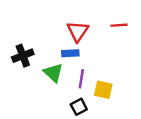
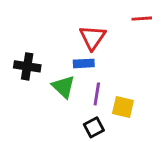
red line: (119, 25) -> (142, 19), moved
black cross: (23, 56) -> (27, 66), turned 30

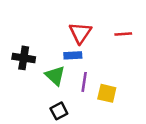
red line: (142, 19) -> (123, 34), moved
black square: (94, 127) -> (59, 111), moved

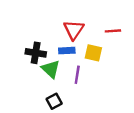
black cross: (24, 58) -> (36, 53), moved
yellow square: (107, 93) -> (93, 53), moved

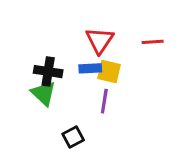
yellow square: (93, 53) -> (109, 72), moved
green triangle: (51, 69) -> (43, 93), moved

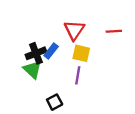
blue rectangle: (90, 68) -> (51, 51), moved, turned -49
black cross: (48, 72) -> (36, 53), turned -30

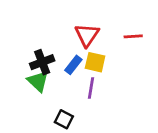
blue rectangle: (51, 51) -> (73, 65), moved
black square: (55, 102) -> (64, 119), turned -35

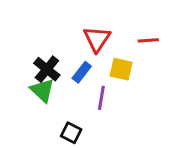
black cross: (42, 62) -> (47, 69), turned -30
yellow square: (95, 62) -> (121, 69), moved

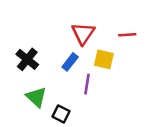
black cross: (47, 69) -> (27, 59), moved
green triangle: (42, 90) -> (36, 97), moved

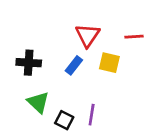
black cross: (27, 59) -> (29, 63), turned -35
purple line: (87, 84) -> (92, 115), moved

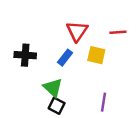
green triangle: (38, 102) -> (53, 88), moved
purple line: (92, 115) -> (104, 102), moved

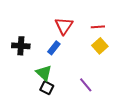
yellow square: (96, 55) -> (100, 46), moved, turned 35
purple line: (104, 102) -> (86, 85), turned -49

